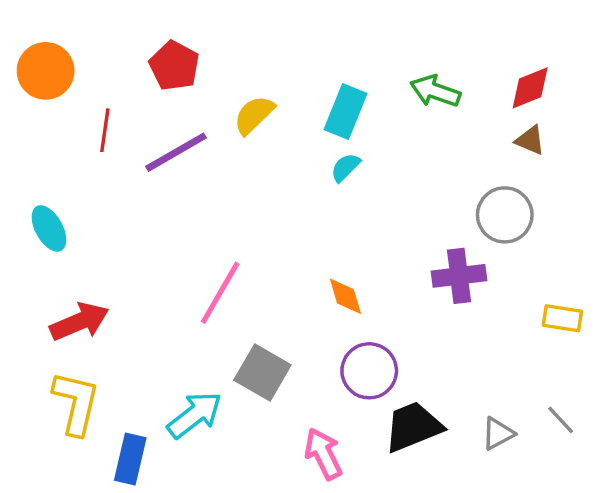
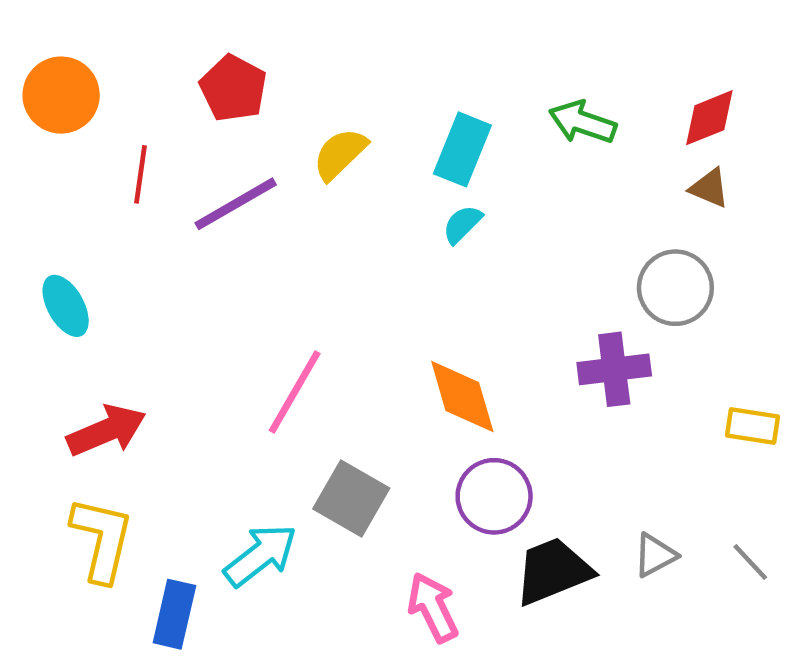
orange diamond: (345, 296) -> (462, 397), size x1.5
gray triangle: (498, 433) -> (655, 555), moved

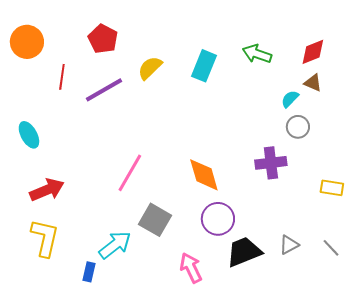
cyan semicircle: (462, 224) -> (290, 99), moved
gray circle: (675, 288) -> (298, 127), size x0.7
blue rectangle: (174, 614) -> (89, 272), moved, size x0.7

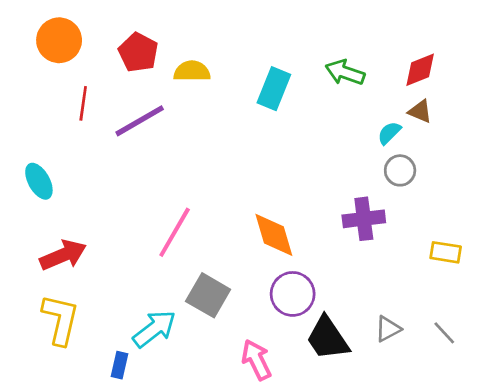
orange circle: (27, 42) -> (59, 40), moved
yellow semicircle: (150, 68) -> (192, 71), moved, turned 44
black trapezoid: (244, 252) -> (328, 338), turned -102

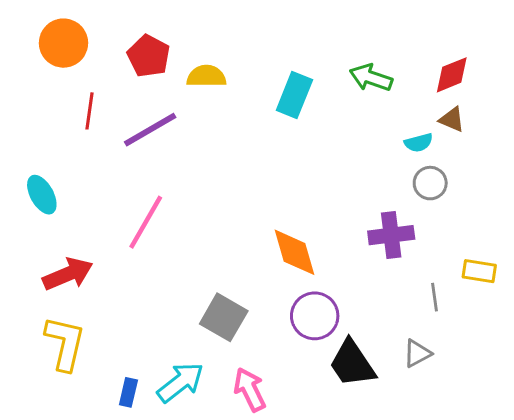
cyan semicircle: (389, 133) -> (419, 143), turned -150
pink line: (175, 232) -> (146, 222), moved
cyan arrow: (154, 329) -> (180, 382), moved
gray line: (444, 333) -> (434, 297), moved, turned 35
pink arrow: (256, 360) -> (250, 390), moved

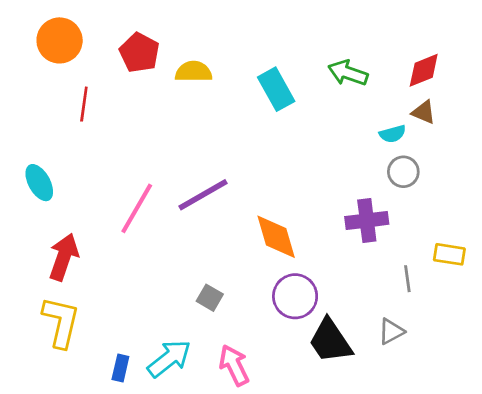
cyan rectangle: (294, 95) -> (276, 89), turned -51
purple line: (150, 130) -> (203, 195), moved
red arrow: (68, 274) -> (64, 257), turned -48
gray square: (224, 317) -> (210, 298), size x0.6

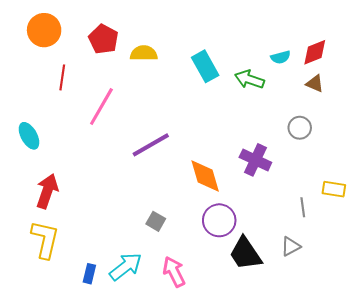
green arrow: (348, 73) -> (249, 79), moved
cyan semicircle: (393, 134) -> (281, 57), moved
pink line: (137, 208) -> (101, 107), moved
purple cross: (367, 220) -> (255, 160), moved, turned 32

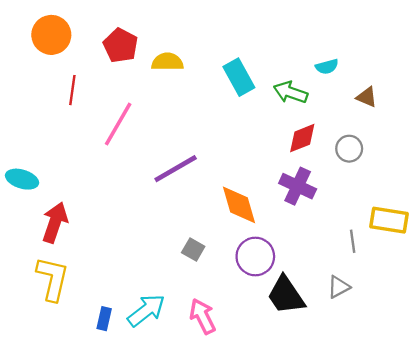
red diamond: (315, 52) -> (302, 138), moved
cyan ellipse: (29, 136) -> (22, 179), moved, turned -44
yellow rectangle: (334, 189) -> (389, 220), size x1.4
gray square: (156, 221) -> (193, 249), moved

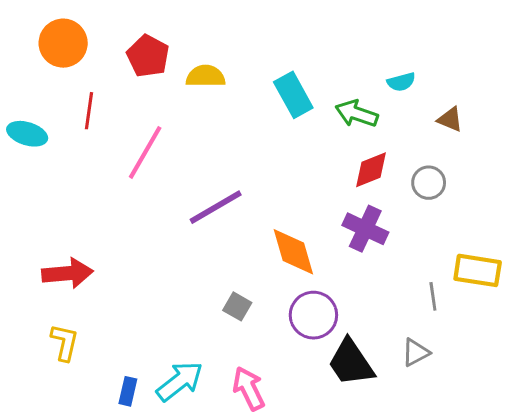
cyan ellipse: (22, 179) -> (27, 134), moved
red arrow: (55, 223) -> (67, 273), turned 66
yellow L-shape: (52, 279) -> (65, 342), size x0.7

